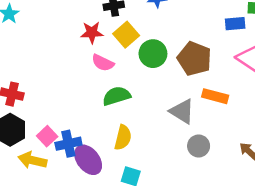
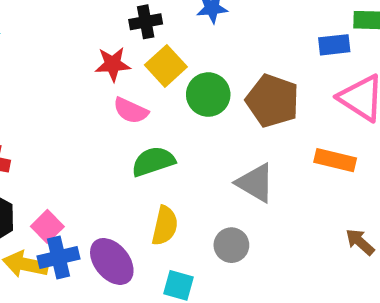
orange rectangle: (215, 96) -> (335, 160), moved
blue cross: (68, 144) -> (59, 257), moved
gray circle: (199, 146) -> (231, 245), moved

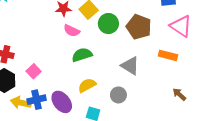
pink square: (47, 226) -> (34, 71), moved
yellow semicircle: (165, 226) -> (87, 85), turned -132

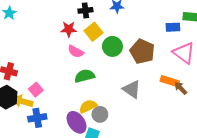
brown arrow: (179, 94) -> (181, 88), moved
gray circle: (118, 95) -> (100, 114), moved
purple ellipse: (62, 102) -> (77, 122), moved
yellow arrow: (21, 103) -> (23, 101), moved

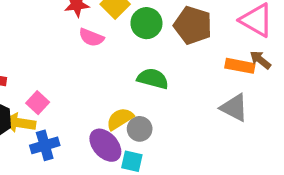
green semicircle: (85, 76) -> (153, 79), moved, turned 36
brown arrow: (181, 88) -> (260, 60), moved
gray triangle: (132, 89) -> (234, 108), moved

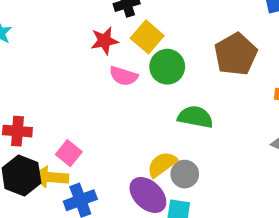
green circle: (146, 23) -> (167, 67), moved
brown pentagon: (193, 25) -> (236, 54), turned 30

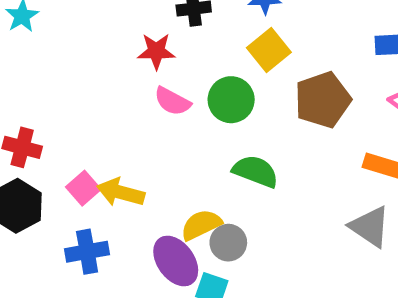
yellow square: (147, 37) -> (269, 50), moved
yellow arrow: (50, 177) -> (121, 192), moved

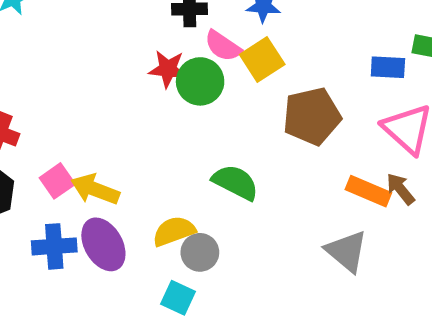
red star: (156, 51) -> (168, 69), moved
green circle: (231, 100) -> (200, 81), moved
pink semicircle: (172, 101) -> (223, 46), moved
purple ellipse: (176, 261) -> (103, 244), moved

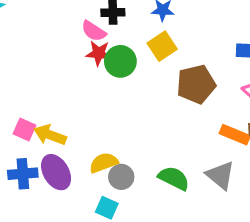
pink semicircle: (223, 46) -> (94, 31), moved
pink square: (57, 181) -> (24, 129), turned -30
green semicircle: (235, 182) -> (174, 178), moved

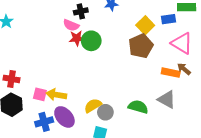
yellow square: (162, 46) -> (145, 25), moved

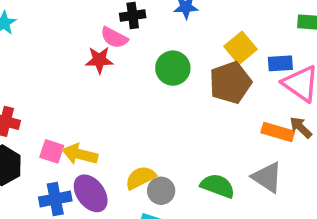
blue rectangle: (169, 19) -> (280, 63), moved
red star: (77, 38) -> (99, 60), moved
green circle: (91, 41) -> (173, 68), moved

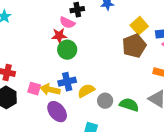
green circle: (173, 68) -> (67, 50), moved
yellow semicircle: (141, 178) -> (86, 91), moved
gray circle: (161, 191) -> (105, 101), moved
blue cross: (55, 199) -> (67, 82), moved

